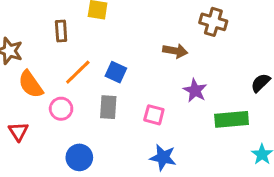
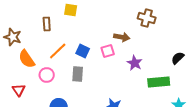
pink square: (154, 115) -> (108, 51), moved, turned -32

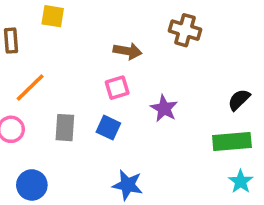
brown arrow: (122, 37) -> (128, 51), moved
blue square: (83, 51) -> (108, 128), moved
green rectangle: (159, 82) -> (232, 141), moved

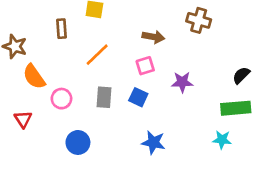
orange line: (30, 88) -> (97, 55), moved
purple star: (164, 108) -> (182, 82), turned -30
cyan star: (241, 182) -> (222, 140), moved, turned -30

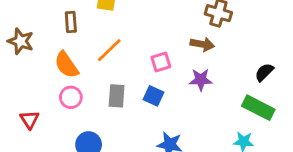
brown arrow: (153, 37) -> (202, 44), moved
orange semicircle: (34, 77) -> (66, 65), moved
green rectangle: (236, 108) -> (258, 108), turned 32

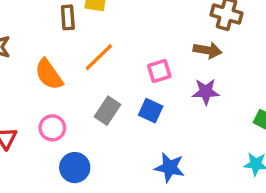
brown rectangle: (71, 22) -> (68, 17), moved
gray rectangle: (117, 96) -> (107, 111), turned 30
pink circle: (71, 97) -> (52, 128), moved

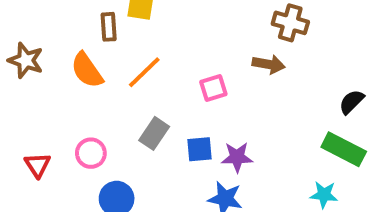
orange semicircle: (49, 74) -> (87, 70), moved
purple star: (206, 92) -> (237, 157), moved
blue square: (151, 111) -> (199, 149), moved, turned -30

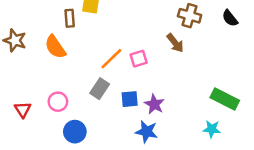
brown arrow: (269, 64) -> (175, 43), turned 42
orange line: (144, 72) -> (111, 59), moved
black semicircle: (352, 102) -> (230, 18), moved, turned -84
purple star: (237, 157) -> (154, 104), turned 30

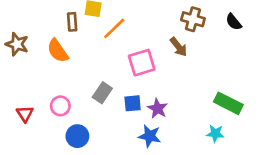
orange line: (111, 59) -> (114, 28), moved
pink square: (139, 59) -> (142, 63), size x1.5

